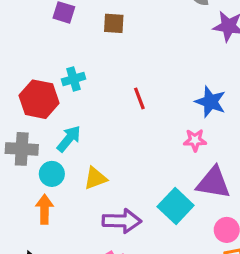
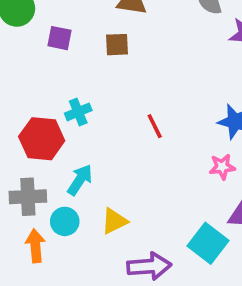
orange arrow: (44, 209) -> (35, 246), moved

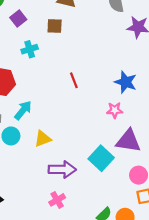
purple square: (60, 38) -> (18, 19), turned 35
cyan cross: (78, 112) -> (30, 49), moved

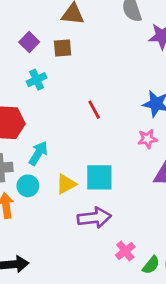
purple square: (18, 19) -> (29, 42), moved
cyan square: (101, 158) -> (99, 177), moved, turned -35
pink cross: (57, 200) -> (125, 251), moved

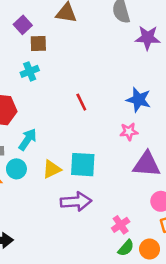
purple square: (29, 42) -> (23, 25), moved
brown square: (63, 48) -> (38, 43), moved
pink cross: (125, 251) -> (121, 225), moved

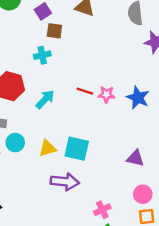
red line: (81, 102) -> (85, 91), turned -56
pink star: (129, 132) -> (106, 94), moved
cyan arrow: (28, 139) -> (45, 99), moved
purple triangle: (147, 164) -> (135, 158), size x0.7

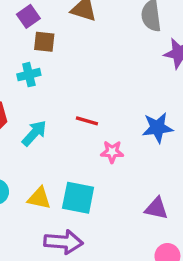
pink star: (106, 94) -> (112, 152), moved
blue star: (138, 98) -> (157, 128), turned -30
yellow triangle: (48, 148) -> (39, 198), turned 30

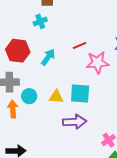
red line: (87, 121) -> (80, 45), turned -32
pink star: (112, 152) -> (97, 63), size x1.6

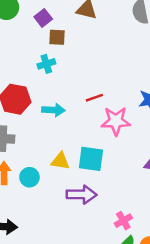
cyan arrow: (48, 57) -> (53, 110), turned 54
cyan circle: (29, 96) -> (29, 177), moved

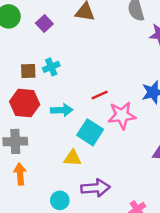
brown square: (57, 37) -> (28, 71), moved
cyan square: (91, 159) -> (90, 132), moved, turned 30
cyan circle: (29, 177) -> (60, 200), moved

